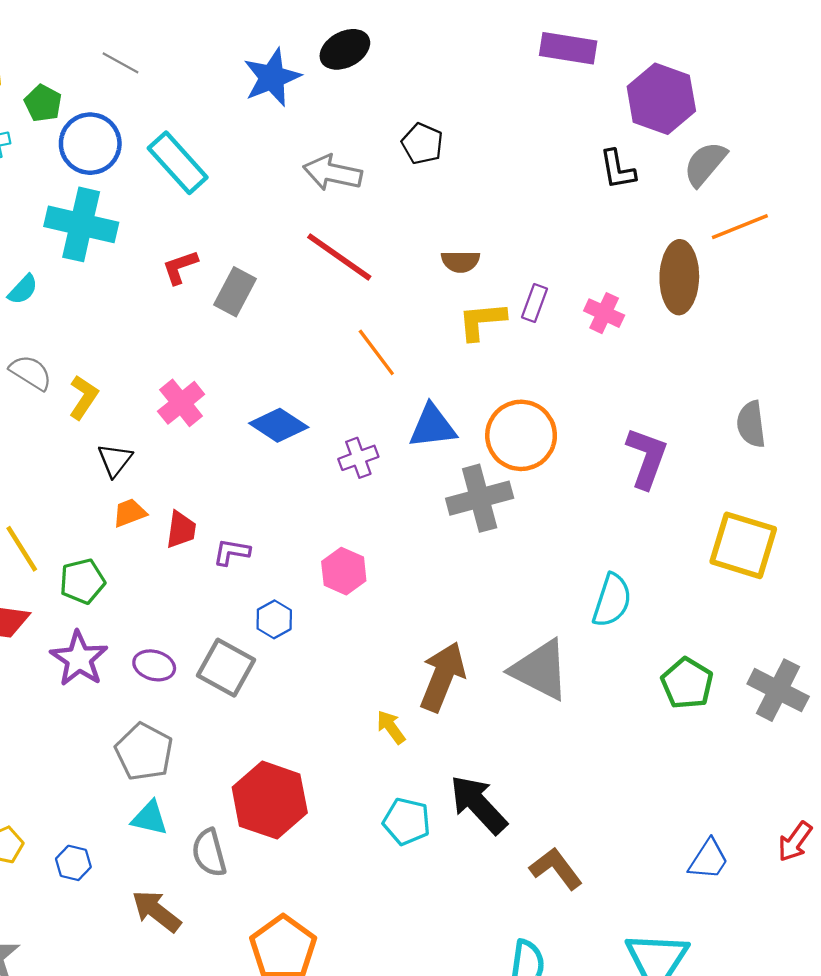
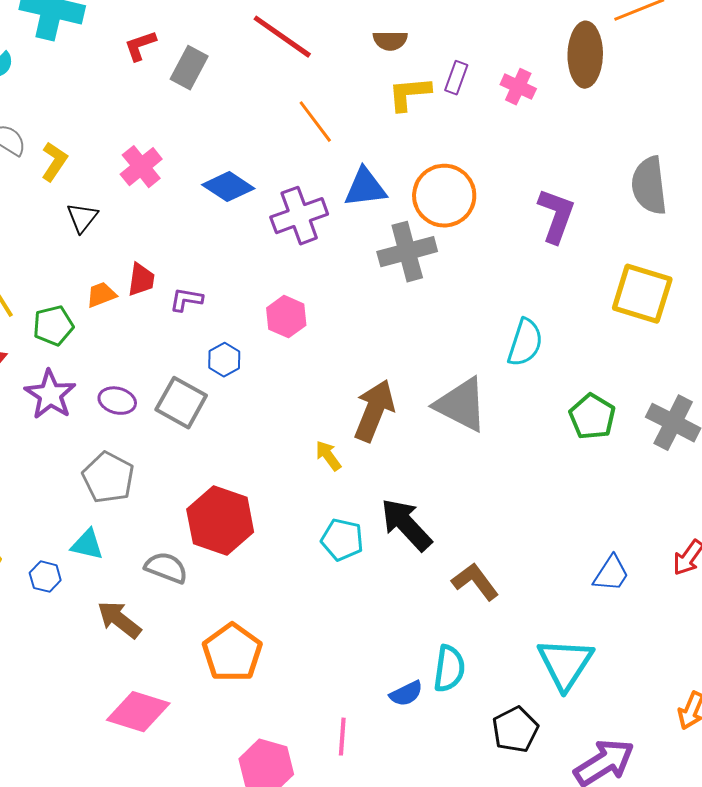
gray semicircle: (751, 424) -> (649, 186), size x1.4
purple cross: (358, 458) -> (299, 216), size x1.6
orange trapezoid: (129, 513) -> (101, 295), moved
cyan triangle: (150, 818) -> (87, 545), moved
gray semicircle: (209, 853) -> (166, 568), turned 126

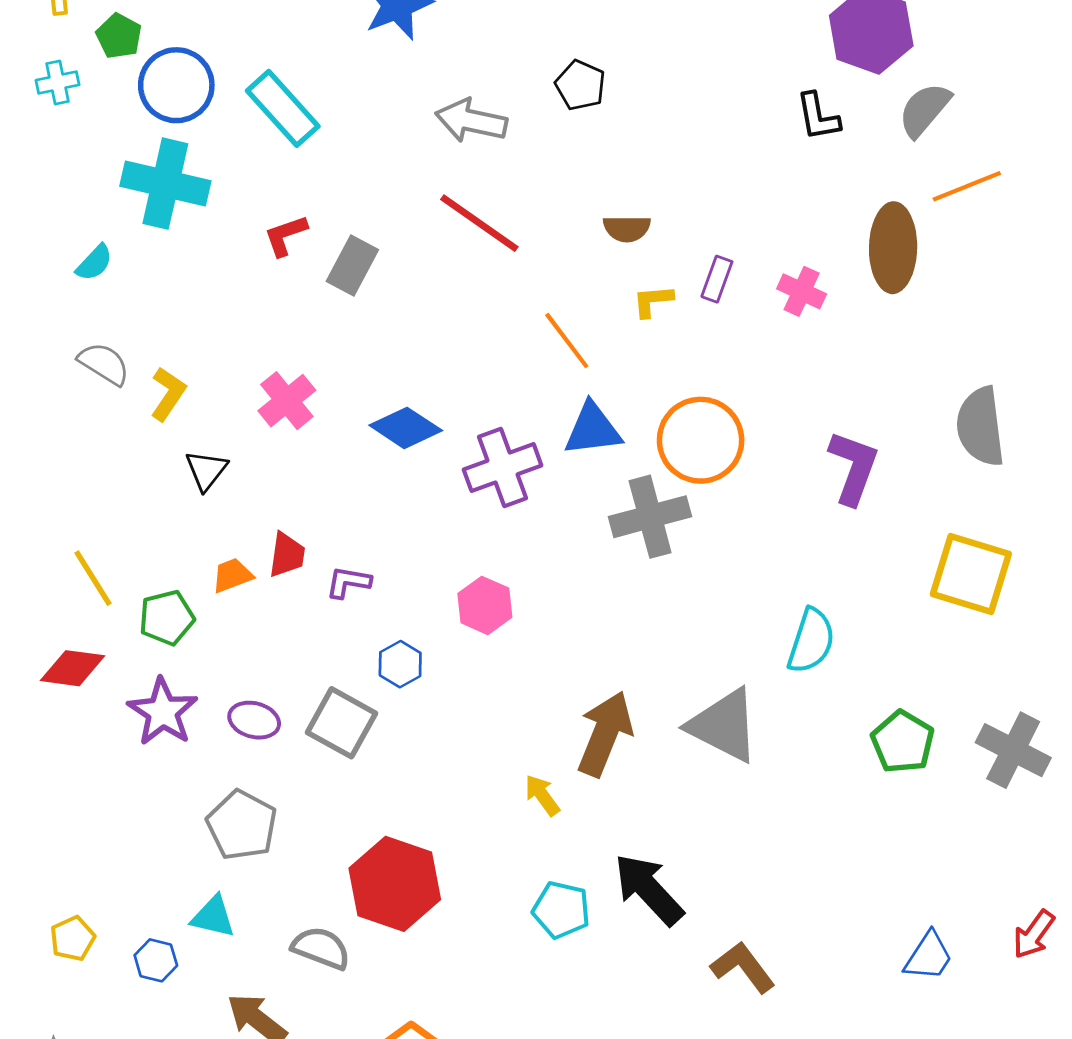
yellow L-shape: (409, 94) -> (653, 301), size x0.7
orange line: (315, 122) -> (567, 341), moved

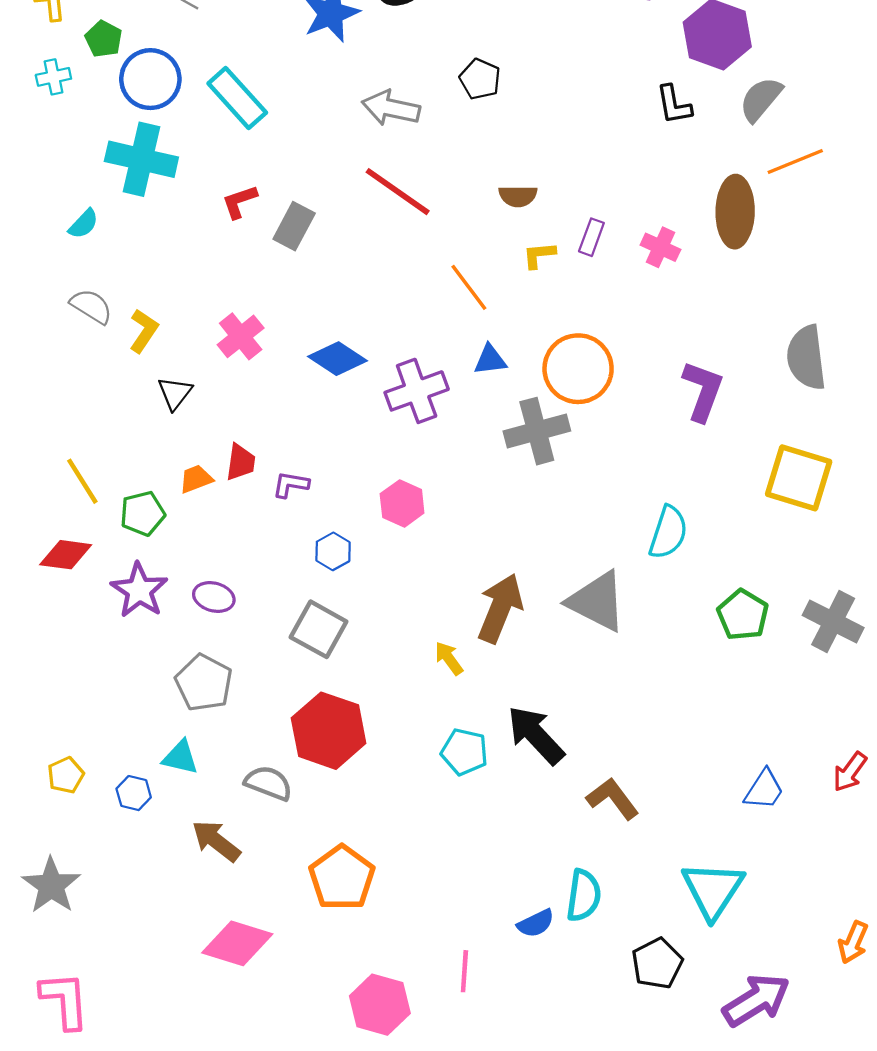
blue triangle: (593, 429) -> (490, 360), size x0.7
gray square: (341, 723) -> (319, 629), moved

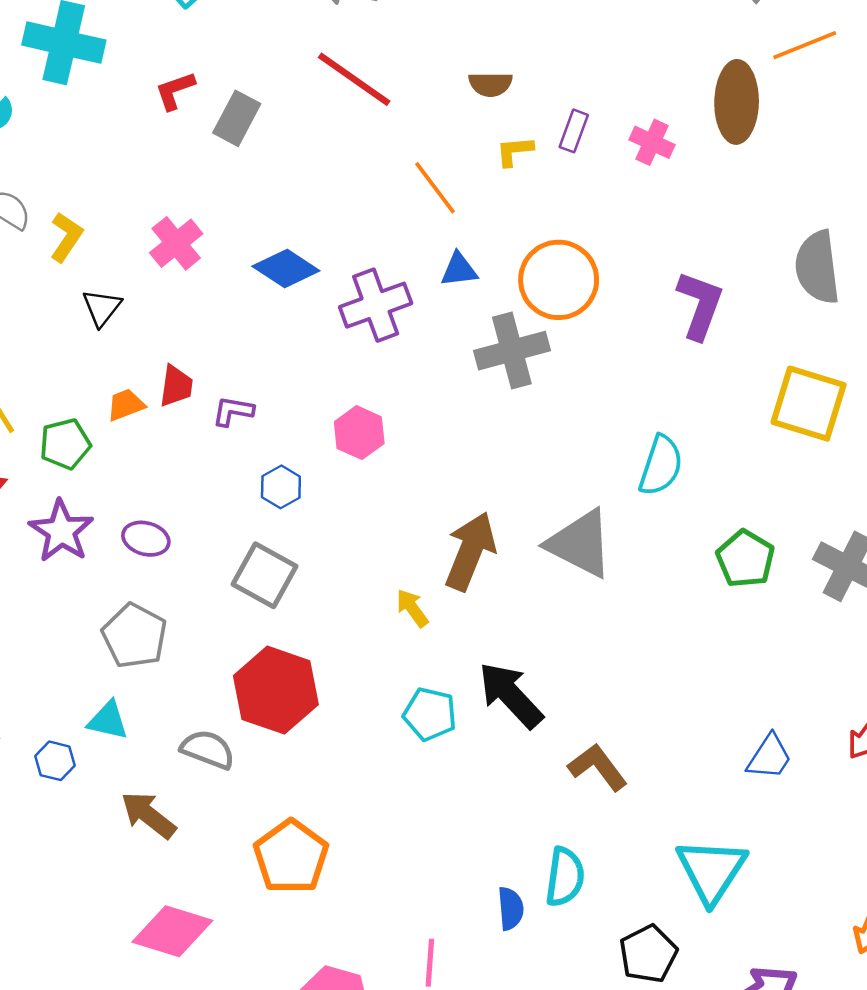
blue semicircle: (536, 923) -> (511, 908), turned -69

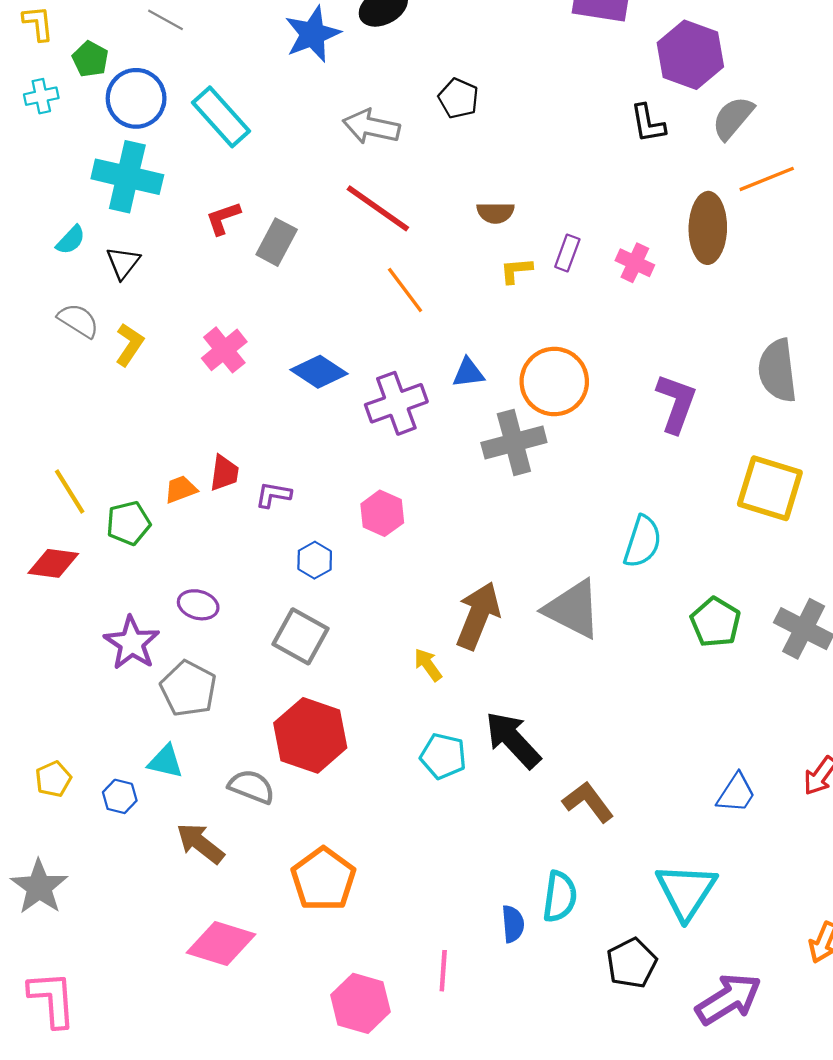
orange line: (435, 188) -> (405, 290), moved
black triangle: (102, 308) -> (123, 263), moved
purple star: (61, 531) -> (132, 643), moved

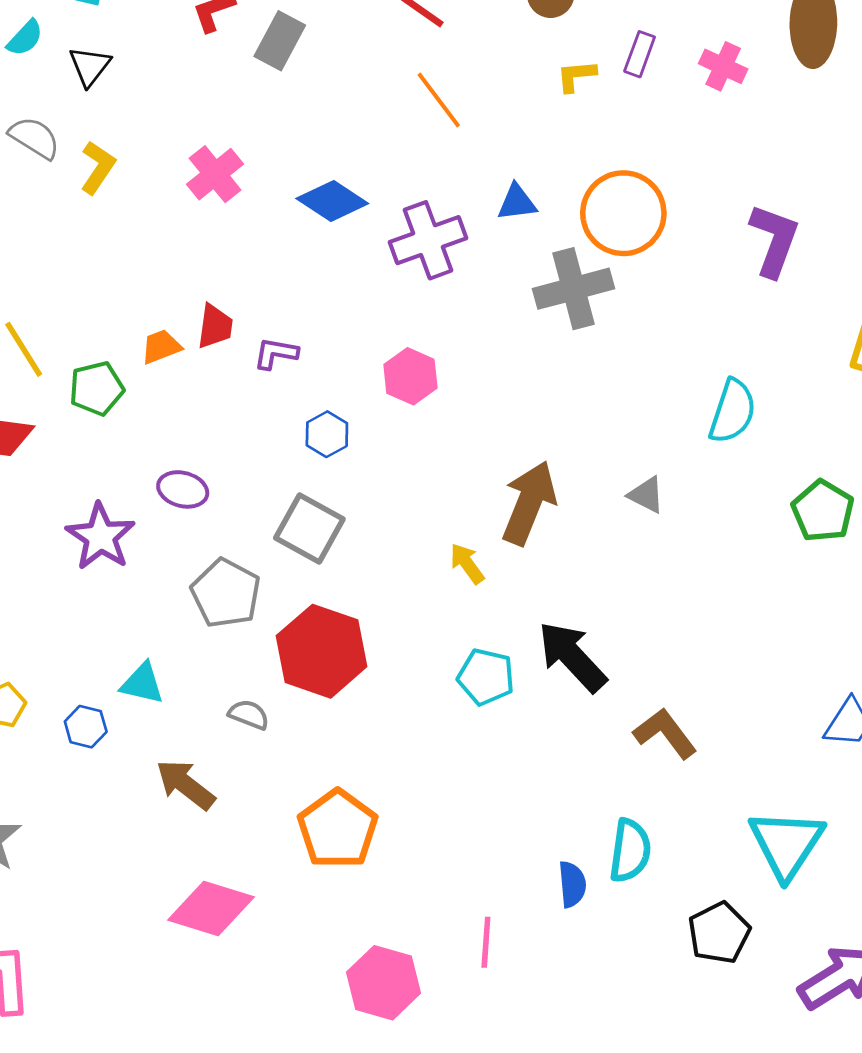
gray triangle: (573, 609) -> (646, 495), size x0.5
gray pentagon: (188, 689) -> (226, 593), moved
gray semicircle: (252, 787) -> (249, 715), size x0.7

